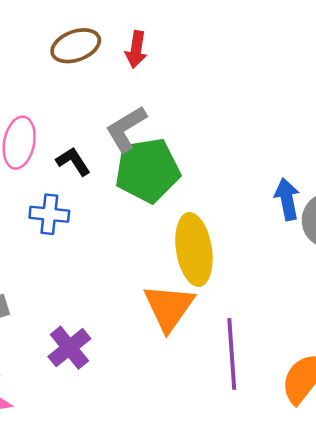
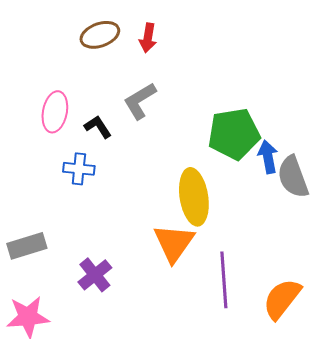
green pentagon: (147, 170) -> (234, 134), moved

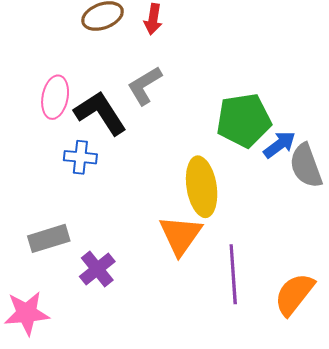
black L-shape: (98, 127) -> (100, 113), size x1.8
blue arrow: (268, 157) -> (280, 145), turned 64
gray rectangle: (27, 246) -> (49, 238), moved

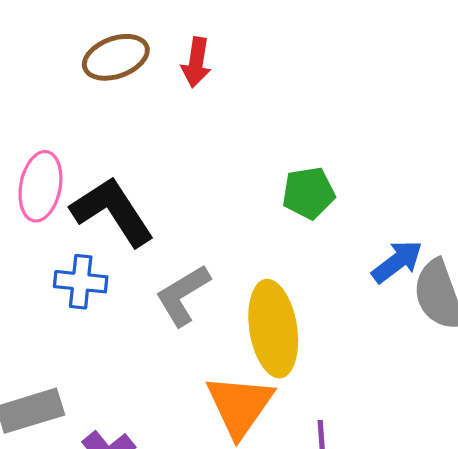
gray L-shape: (145, 86) -> (183, 295), moved
green pentagon: (244, 120) -> (308, 193), moved, size x0.6

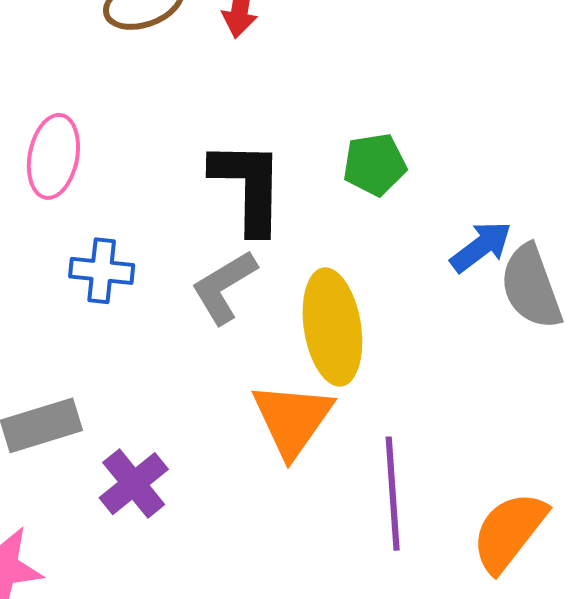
black L-shape: (112, 211) -> (248, 186), moved, turned 34

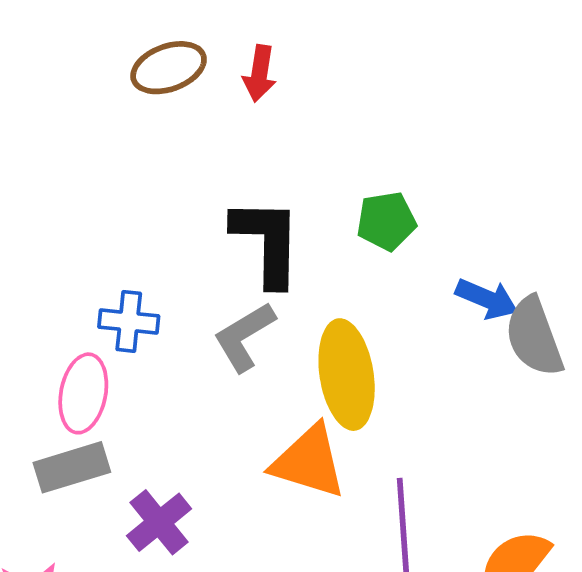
pink ellipse: (53, 156) -> (83, 393), moved
blue arrow: (481, 247) -> (487, 299), turned 60
orange triangle: (292, 419) -> (309, 462), turned -48

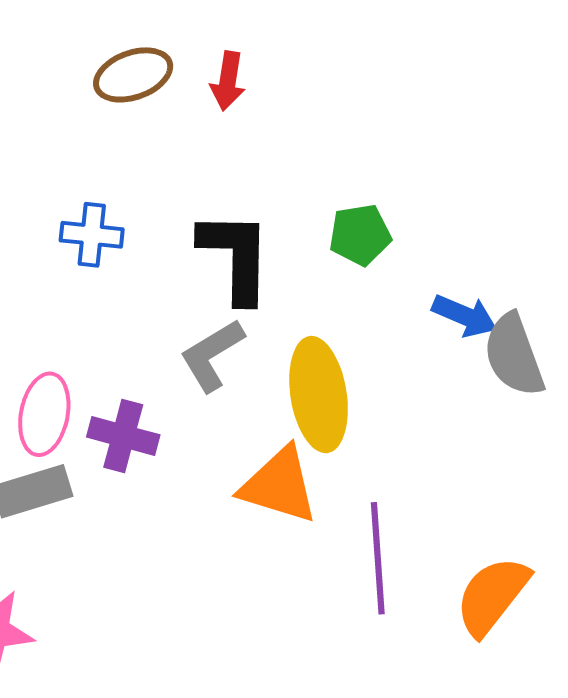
blue cross: (129, 321) -> (92, 235), moved
purple cross: (159, 522) -> (123, 436), moved, turned -36

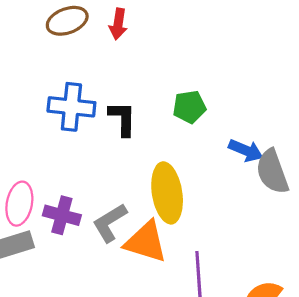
blue cross: (92, 235) -> (71, 107), moved, size x1.4
black L-shape: (236, 256) -> (122, 119), size x0.7
gray L-shape: (212, 355) -> (110, 223), moved

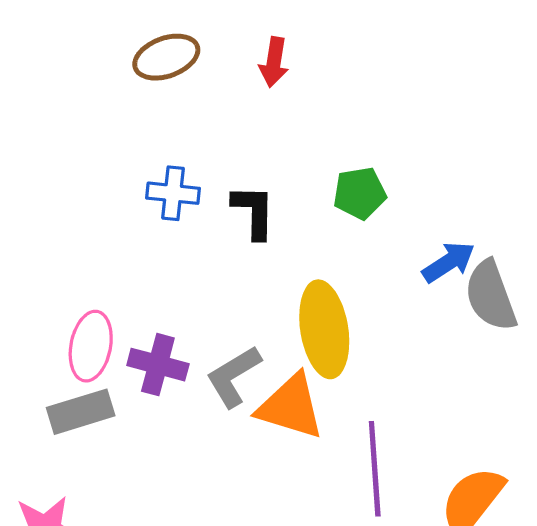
red arrow: (118, 24) -> (274, 62), moved
blue cross: (71, 107) -> (173, 193), size x0.7
blue arrow: (246, 150) -> (449, 262), turned -56

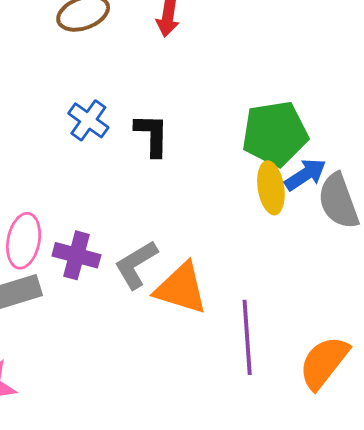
blue cross: (173, 193) -> (88, 120), turned 30
green pentagon: (360, 193) -> (275, 134), moved, size x1.6
yellow ellipse: (324, 329) -> (271, 188), moved, size x0.7

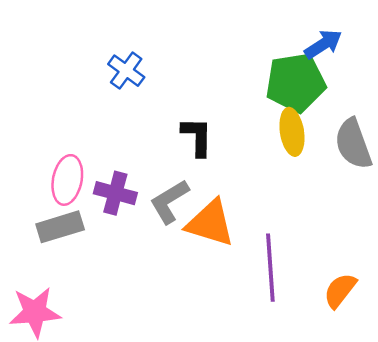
black L-shape: (152, 135) -> (197, 137), moved
blue arrow: (305, 175) -> (323, 44), moved
orange semicircle: (324, 362) -> (340, 290), size x0.7

